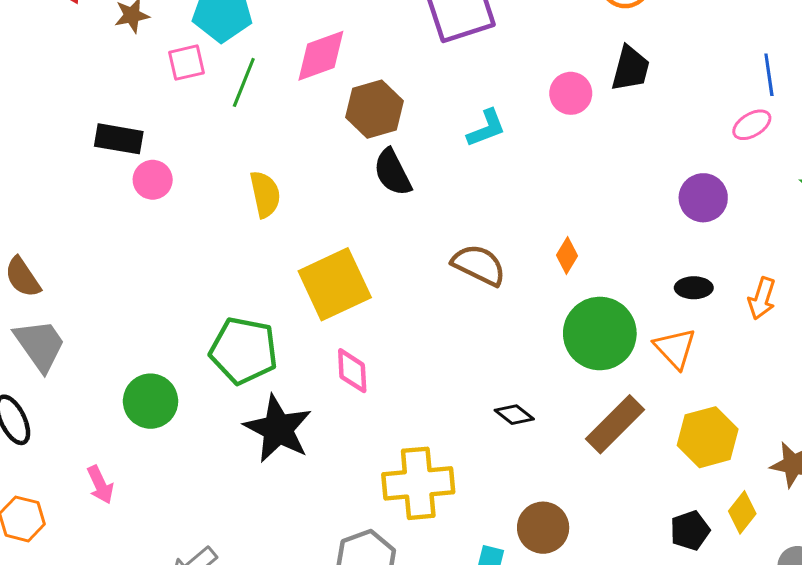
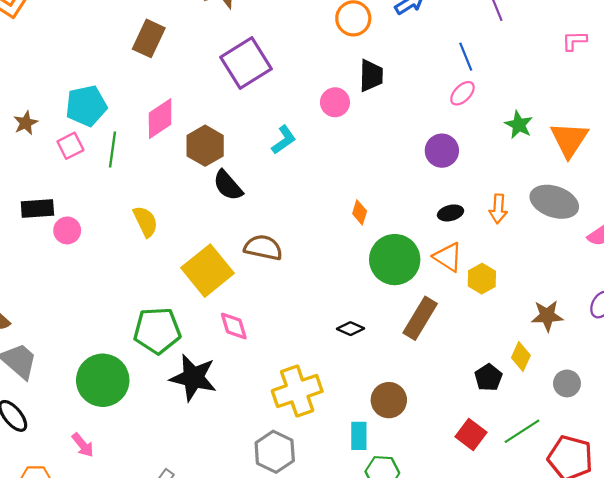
brown semicircle: (479, 265) -> (263, 248), moved
green circle: (151, 401) -> (103, 380), size x1.4
yellow hexagon: (708, 437) -> (482, 279), moved, size x0.7

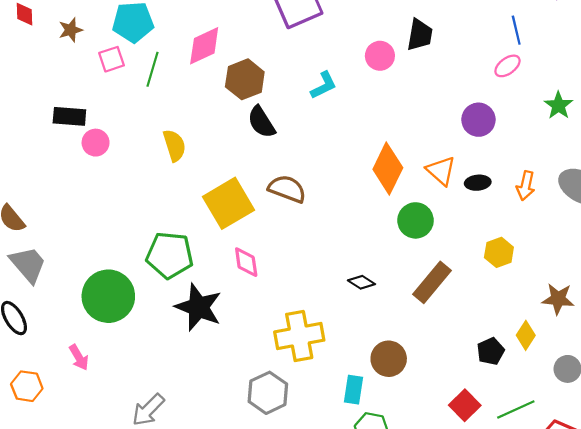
orange diamond: (360, 212) -> (388, 168), size x2.0
orange triangle: (448, 257) -> (441, 171), moved
green circle: (395, 260) -> (416, 220), size x0.7

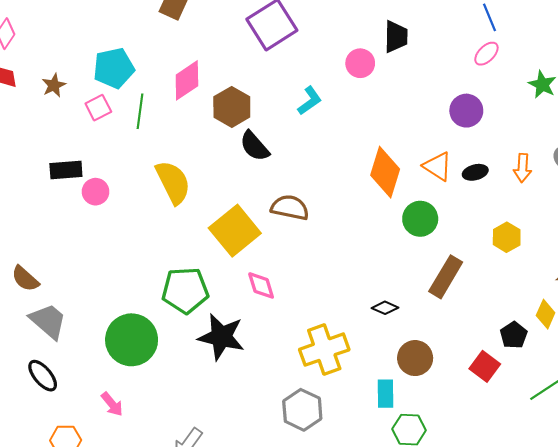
yellow semicircle: (174, 145) -> (173, 182), size x1.4
black diamond: (361, 282) -> (385, 308), moved
red square: (465, 405) -> (485, 366), moved

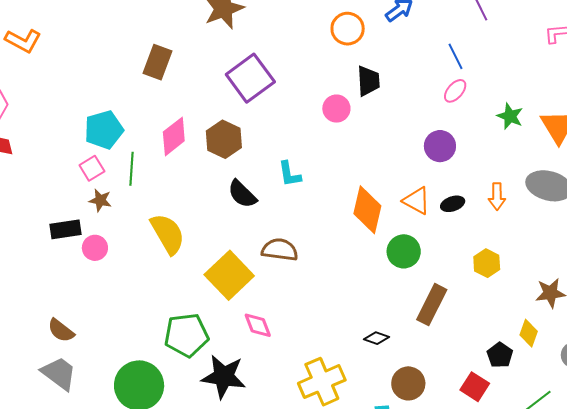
brown star: (54, 85) -> (100, 200), moved, turned -30
cyan L-shape: (310, 101) -> (290, 174), moved, turned 120
brown hexagon: (232, 107) -> (224, 139), moved
brown semicircle: (25, 279) -> (61, 330), moved

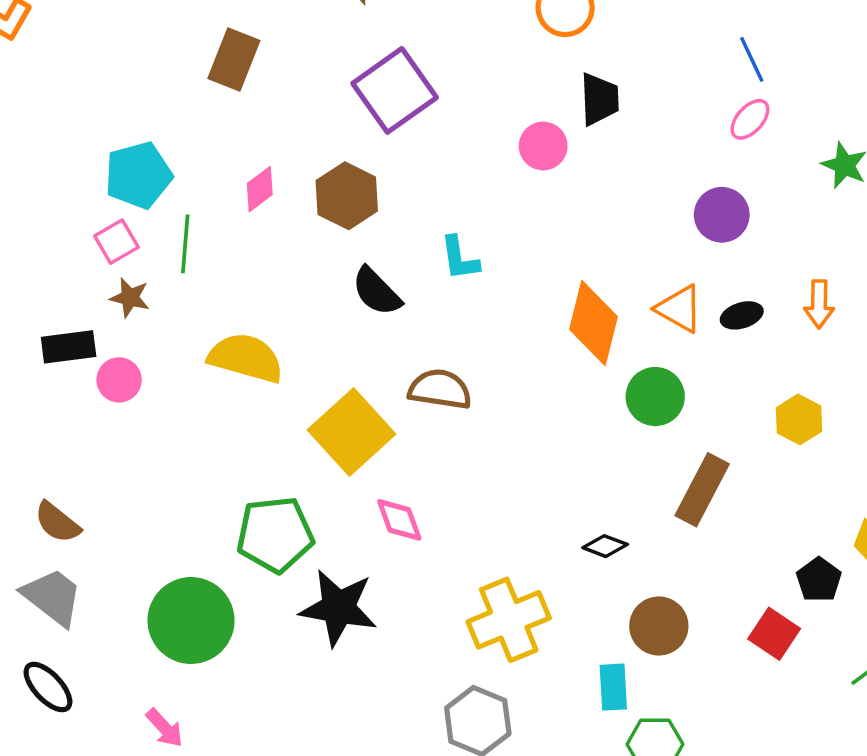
pink diamond: (174, 136) -> (260, 189), size x0.7
yellow semicircle: (168, 234) -> (246, 358), turned -45

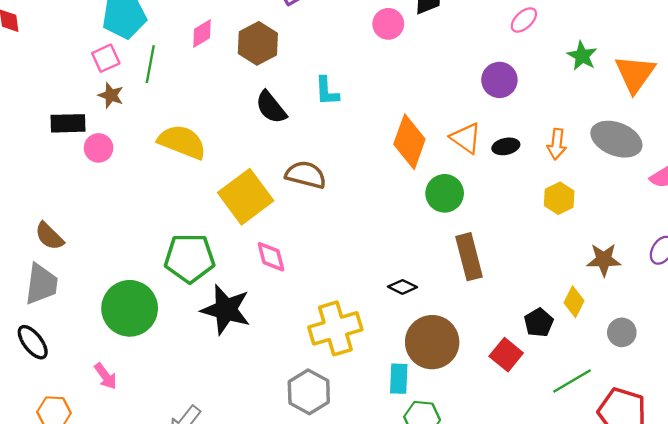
yellow hexagon: (799, 419) -> (559, 198), moved
brown rectangle: (702, 490) -> (469, 257), turned -48
gray trapezoid: (52, 597) -> (41, 284), turned 54
brown circle: (659, 626) -> (432, 342), size x1.4

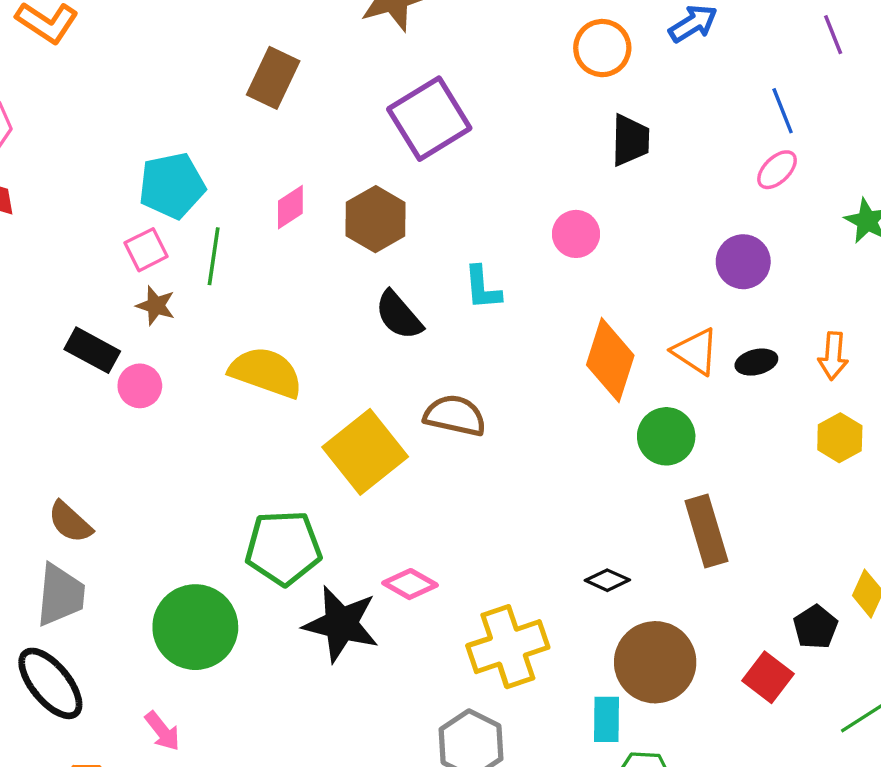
pink circle: (388, 24) -> (576, 234), moved
black rectangle: (68, 123) -> (92, 350), turned 32
pink diamond: (271, 257) -> (410, 584), moved, turned -44
black ellipse: (33, 342) -> (50, 683), size x1.4

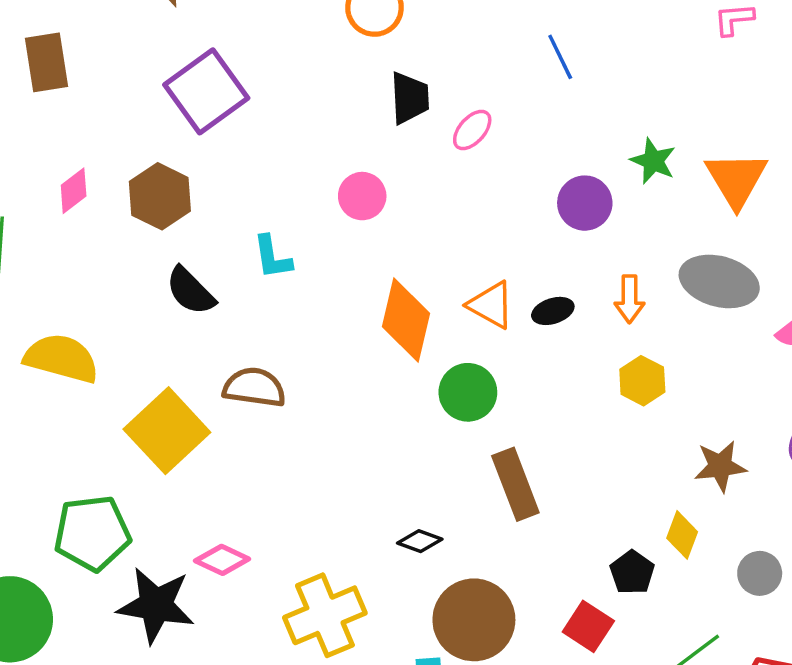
brown rectangle: (273, 78) -> (46, 62), turned -30
pink ellipse: (777, 170) -> (472, 130), moved
purple circle: (743, 262) -> (585, 203), moved

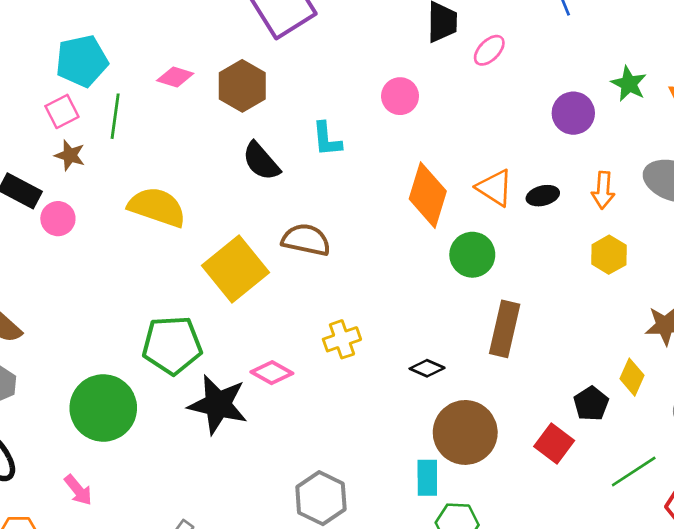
pink diamond: (74, 191) -> (175, 77), turned 51
brown rectangle: (515, 484) -> (505, 329), turned 30
yellow cross: (325, 615) -> (342, 339), moved, size x0.6

